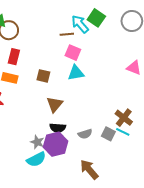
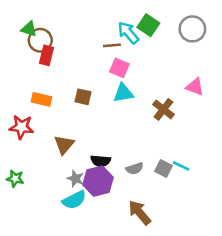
red rectangle: (14, 57) -> (47, 55), moved
brown triangle: (55, 104) -> (64, 145), moved
brown cross: (124, 118) -> (163, 109), moved

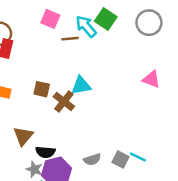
pink square: (119, 68) -> (50, 19), moved
brown cross: (163, 109) -> (64, 102), moved
black semicircle: (101, 161) -> (45, 152), moved

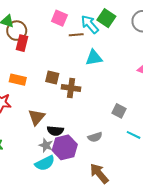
cyan triangle: (81, 86) -> (94, 58), moved
brown cross: (64, 102) -> (71, 88), turned -30
gray square: (121, 159) -> (119, 111), moved

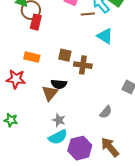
cyan triangle: (94, 58) -> (105, 36), turned 42
black semicircle: (55, 131) -> (59, 84), moved
gray semicircle: (95, 137) -> (106, 112), turned -32
purple hexagon: (65, 147) -> (80, 148), moved

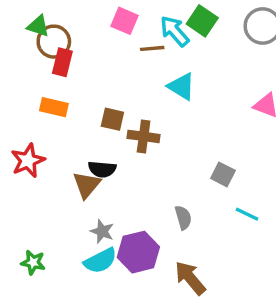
orange rectangle: (32, 57) -> (54, 107), moved
red star: (16, 79) -> (28, 161), turned -30
gray semicircle: (106, 112) -> (183, 218), turned -56
green star: (11, 120) -> (33, 262), moved
purple hexagon: (80, 148) -> (138, 252), moved

